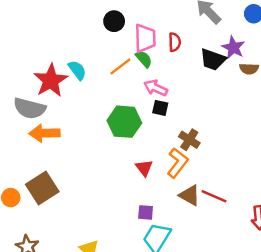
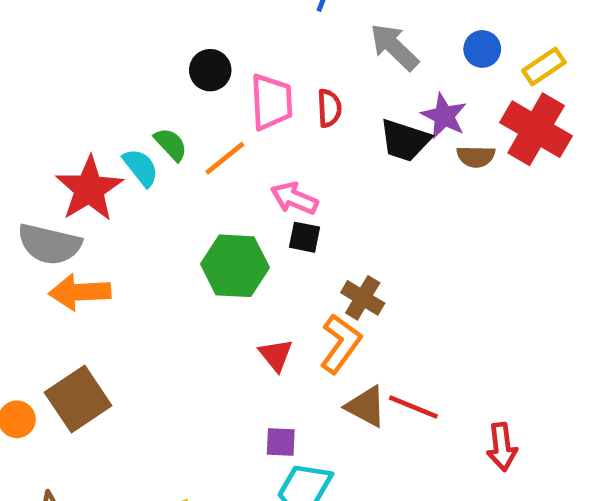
green semicircle: (144, 59) -> (171, 144), moved

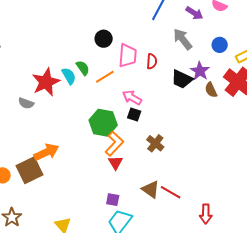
brown semicircle: (476, 157) -> (211, 90), turned 56
gray semicircle: (49, 244) -> (26, 103), size x0.6
orange arrow: (80, 292) -> (46, 152), moved, turned 150
orange L-shape: (341, 344) -> (114, 144), moved

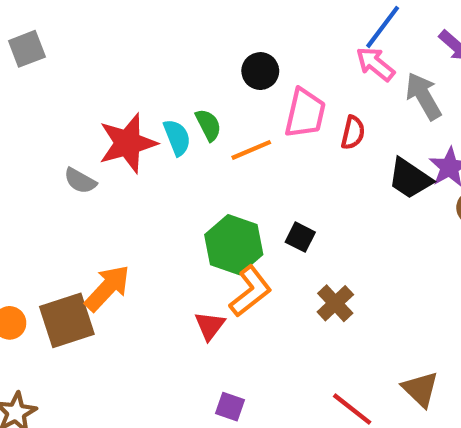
pink arrow: (132, 98) -> (375, 64), moved
orange arrow: (46, 152) -> (107, 288), turned -30
red triangle: (115, 163) -> (210, 326), moved
brown triangle: (151, 189) -> (420, 389), moved

